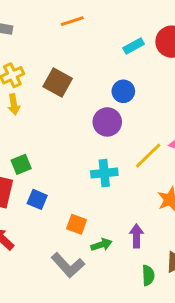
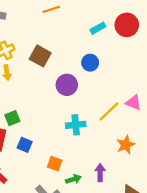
purple circle: (107, 122) -> (67, 85), moved

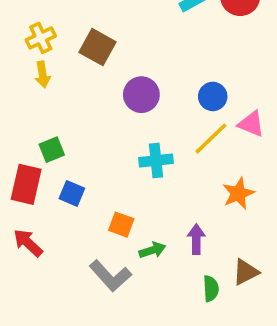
blue circle: (90, 63) -> (213, 96), moved

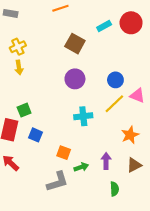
brown square: (97, 47) -> (75, 44), moved
brown triangle: (246, 272) -> (134, 165), moved
gray L-shape: (110, 276) -> (57, 182), turned -65

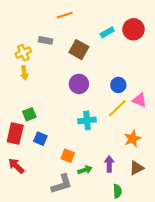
gray rectangle: (11, 13) -> (46, 40), moved

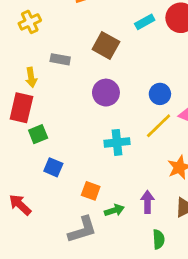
gray rectangle: (46, 40) -> (60, 59), moved
yellow cross: (23, 53) -> (30, 22), moved
red rectangle: (15, 134) -> (21, 108), moved

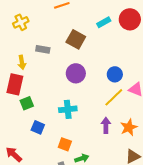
cyan cross: (117, 142) -> (68, 109), moved
purple arrow: (147, 202) -> (106, 125), moved

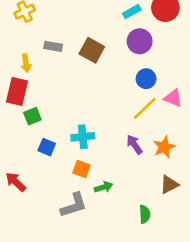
brown square: (76, 39) -> (92, 50), moved
purple circle: (76, 73) -> (140, 41), moved
cyan cross: (68, 109) -> (83, 137), moved
purple arrow: (106, 125) -> (134, 145), turned -35

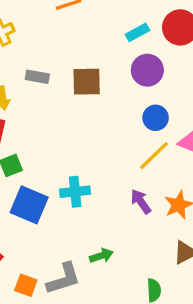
brown square: (92, 50) -> (87, 82), turned -30
blue square: (47, 147) -> (29, 205), size x1.6
orange square: (82, 169) -> (26, 285), moved

